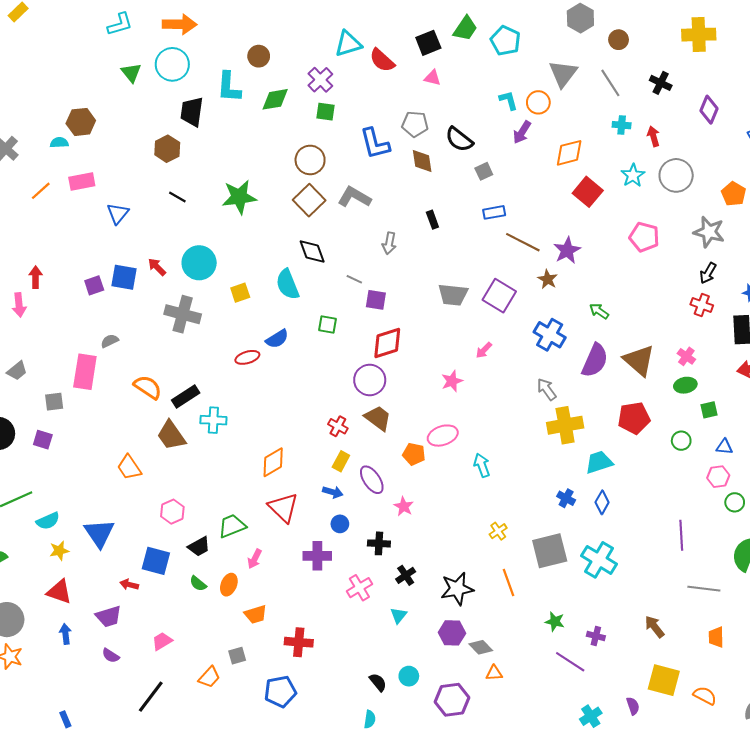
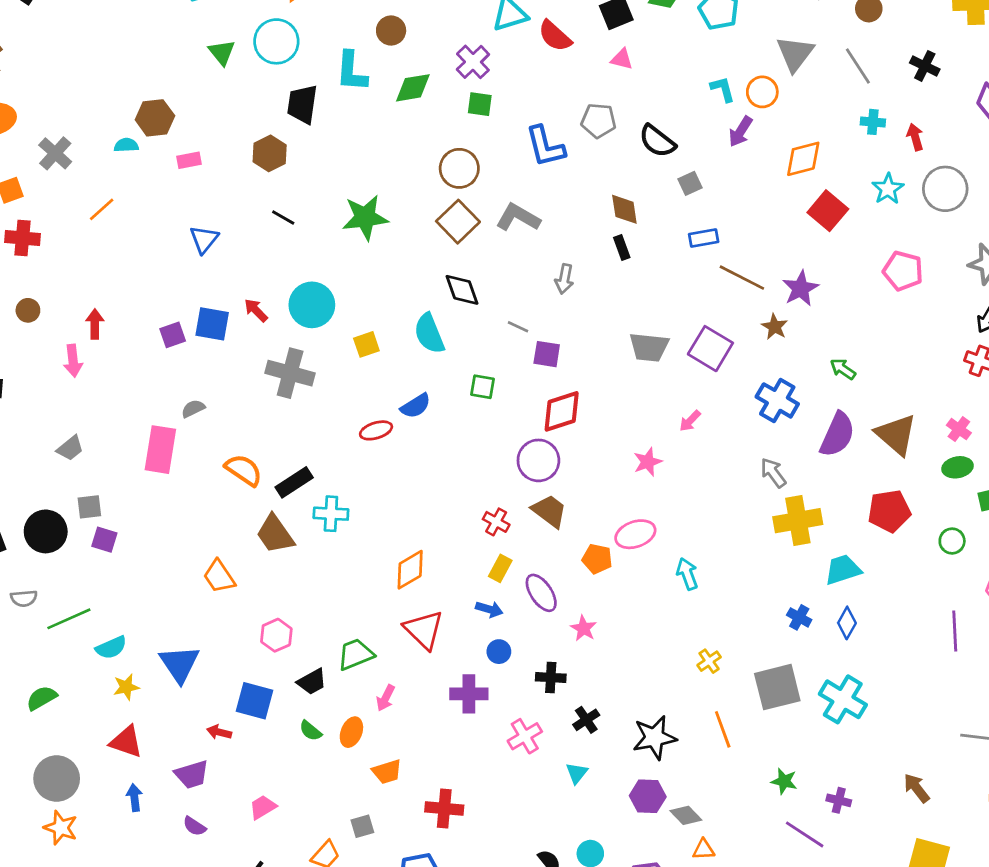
brown diamond: (422, 161) -> (624, 209), moved
pink rectangle: (82, 182) -> (189, 160), moved, size x0.7
gray square: (54, 402) -> (89, 507), moved
purple line: (681, 535) -> (955, 631), moved

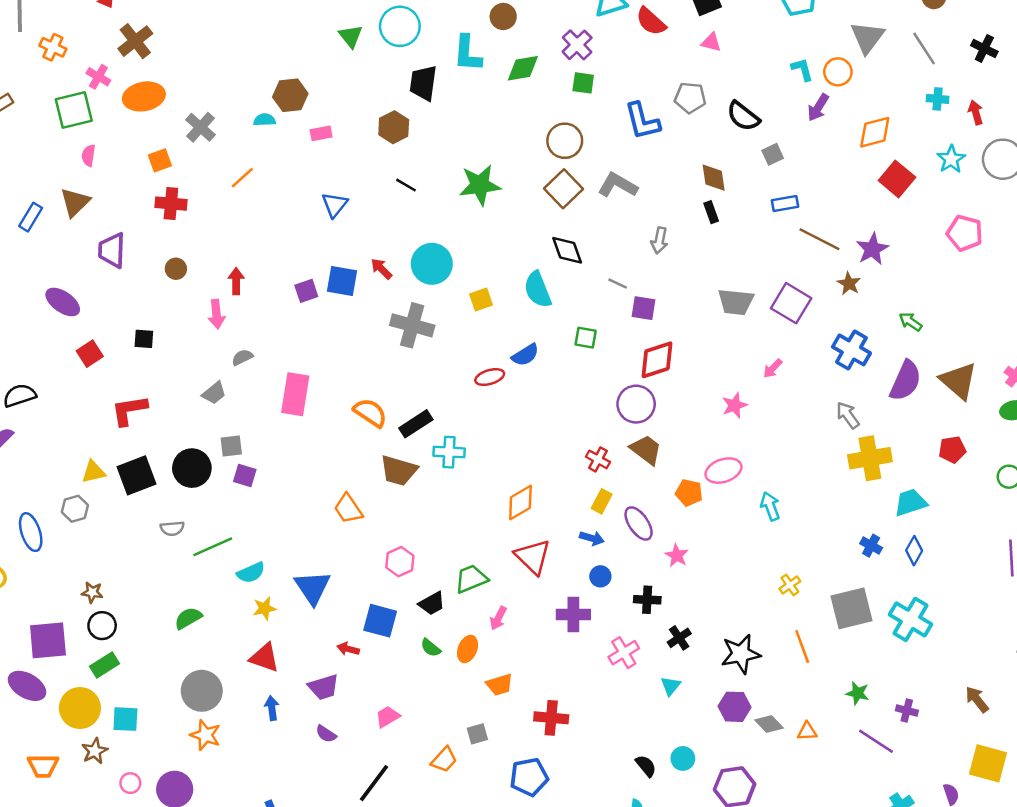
gray semicircle: (193, 409) -> (242, 357), moved
red pentagon: (889, 511) -> (952, 450), size x0.7
brown trapezoid: (275, 534) -> (399, 471), turned -39
orange triangle: (704, 849) -> (807, 731), moved

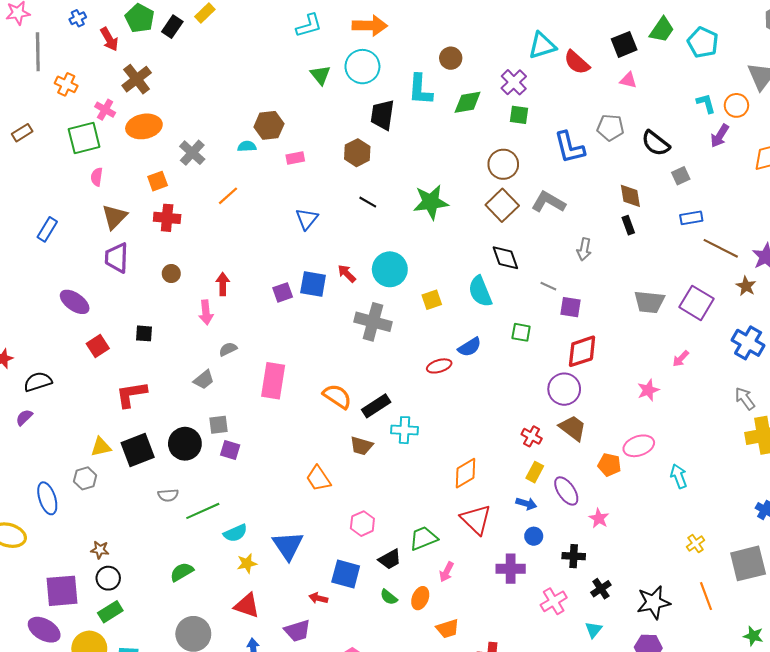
brown triangle: (75, 202) -> (115, 217), moved
brown trapezoid: (399, 471) -> (361, 446), size x0.7

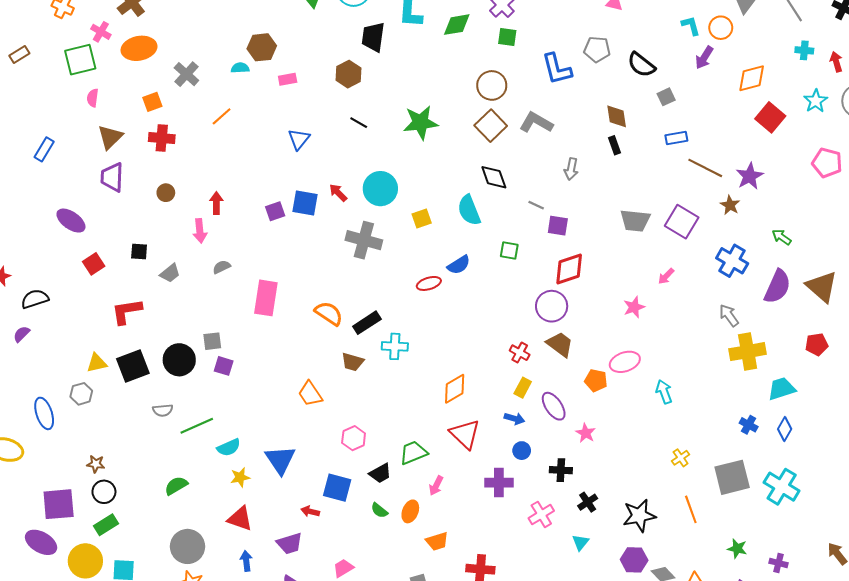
gray trapezoid: (204, 380) -> (170, 273), moved

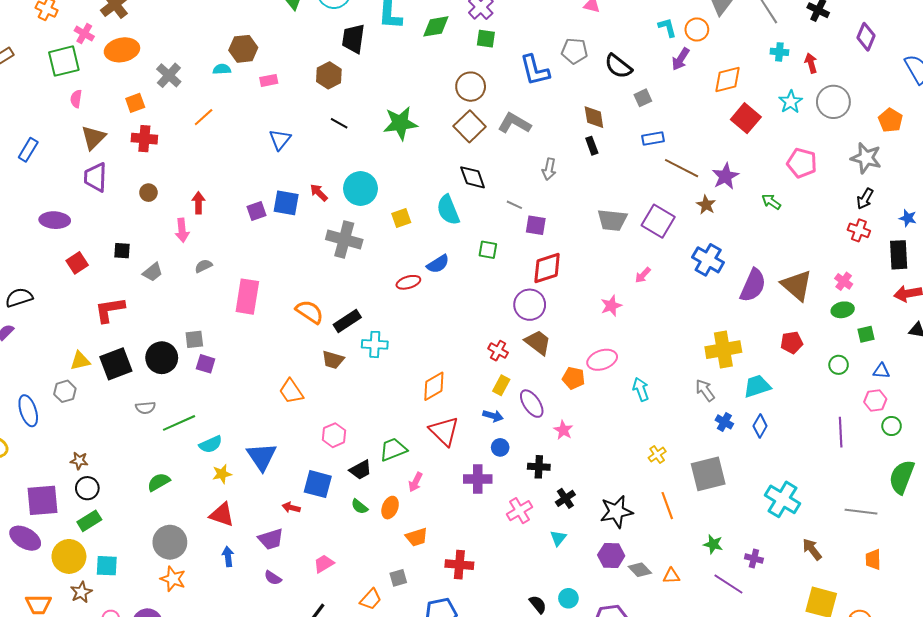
purple ellipse: (71, 221) -> (55, 220), turned -32
green arrow: (782, 237) -> (771, 202), moved
gray arrow: (729, 315) -> (705, 390), moved
cyan cross: (782, 487) -> (782, 499), moved

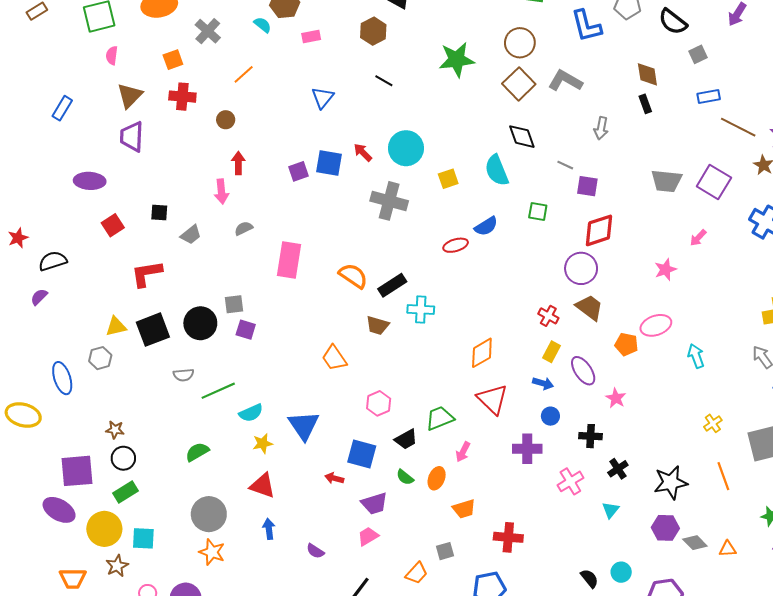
cyan semicircle: (222, 69) -> (263, 25), turned 42
green star: (400, 123) -> (457, 60), moved
brown circle: (148, 193) -> (226, 120), moved
purple trapezoid: (271, 539) -> (374, 504), moved

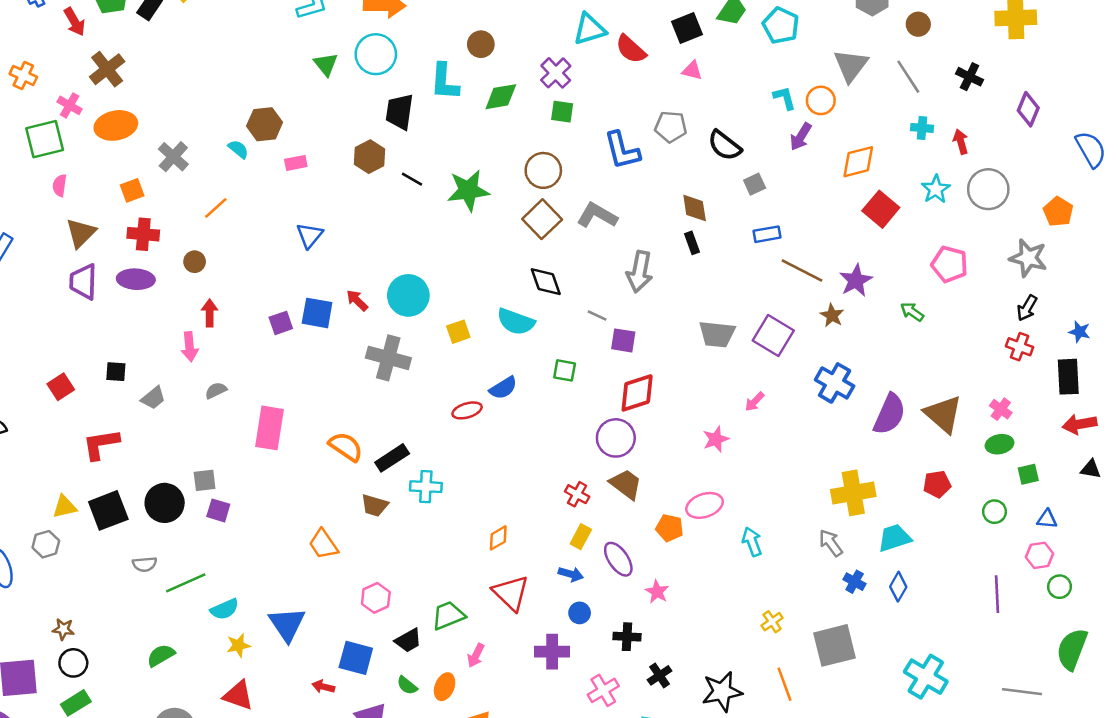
black line: (384, 81) -> (412, 179), moved
gray arrow: (601, 128) -> (640, 272), size x1.5
cyan semicircle: (497, 170) -> (516, 322), turned -48
purple ellipse: (90, 181) -> (136, 279), moved
orange diamond: (482, 353) -> (498, 538), size x0.7

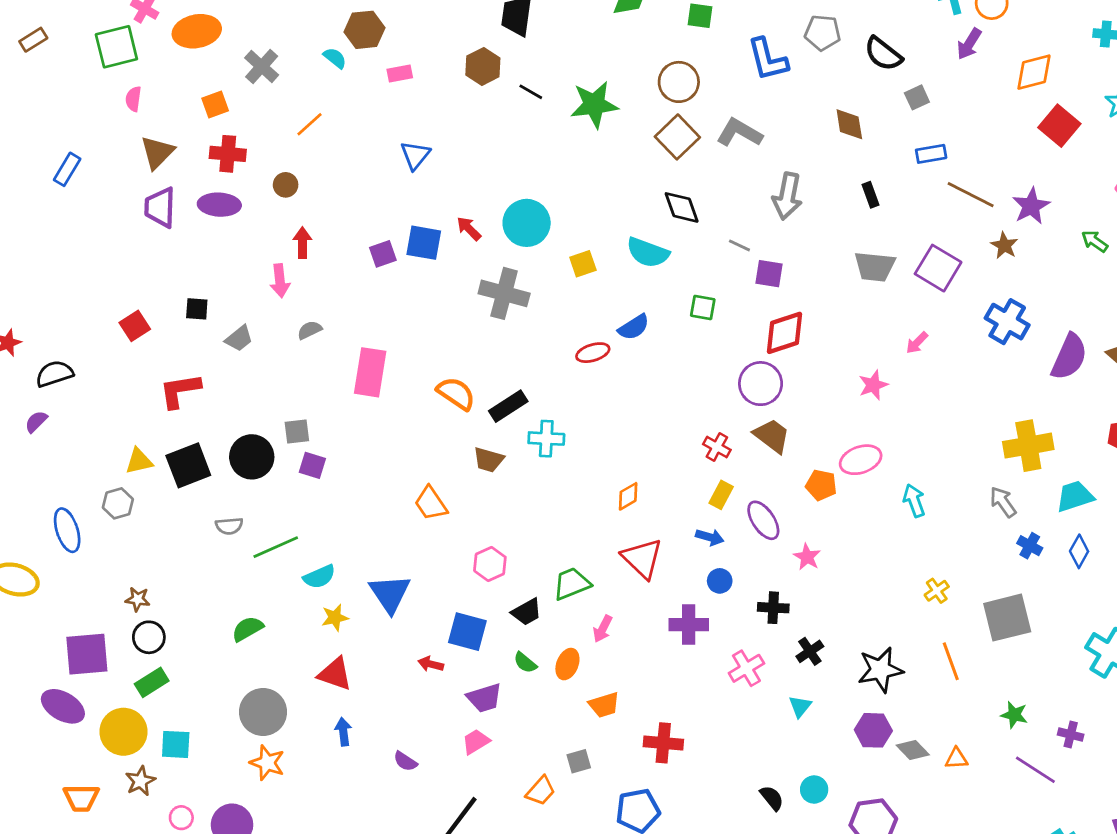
black rectangle: (692, 243) -> (870, 195), moved

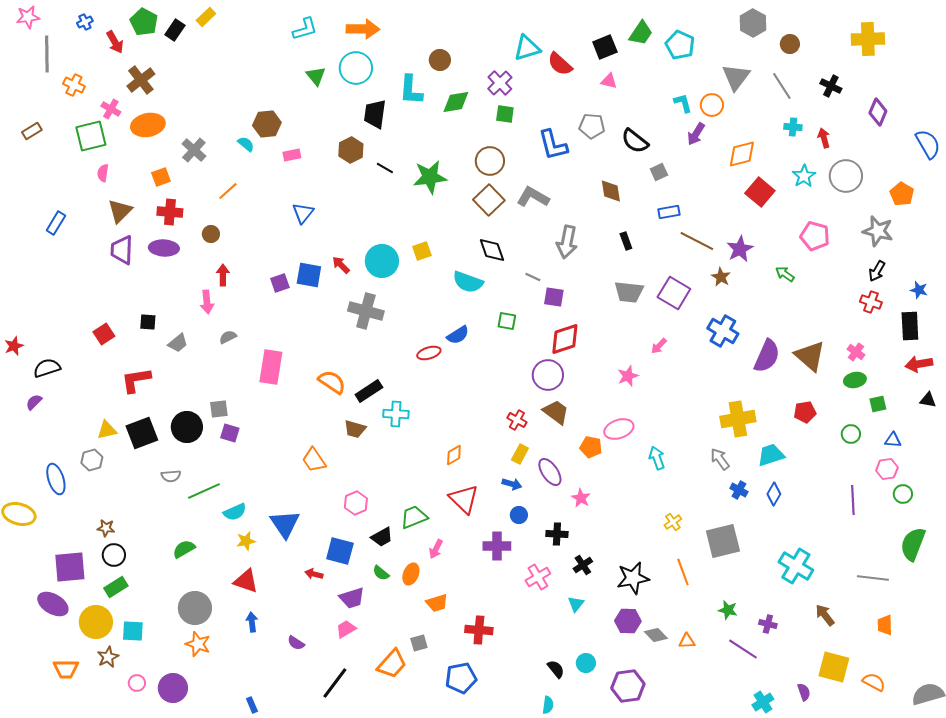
yellow square: (583, 264) -> (422, 251), moved
orange trapezoid: (541, 791) -> (392, 664), size x1.4

